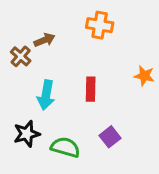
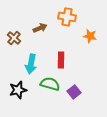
brown arrow: (45, 40) -> (40, 28), moved
orange star: (144, 76) -> (90, 36), moved
green semicircle: (65, 147) -> (50, 84), moved

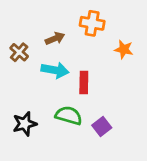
cyan arrow: (31, 64) -> (55, 70), moved, turned -90

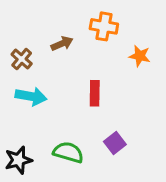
cyan arrow: (55, 70) -> (31, 96), moved
green semicircle: (69, 116) -> (68, 152), moved
black star: (25, 124) -> (19, 160), moved

